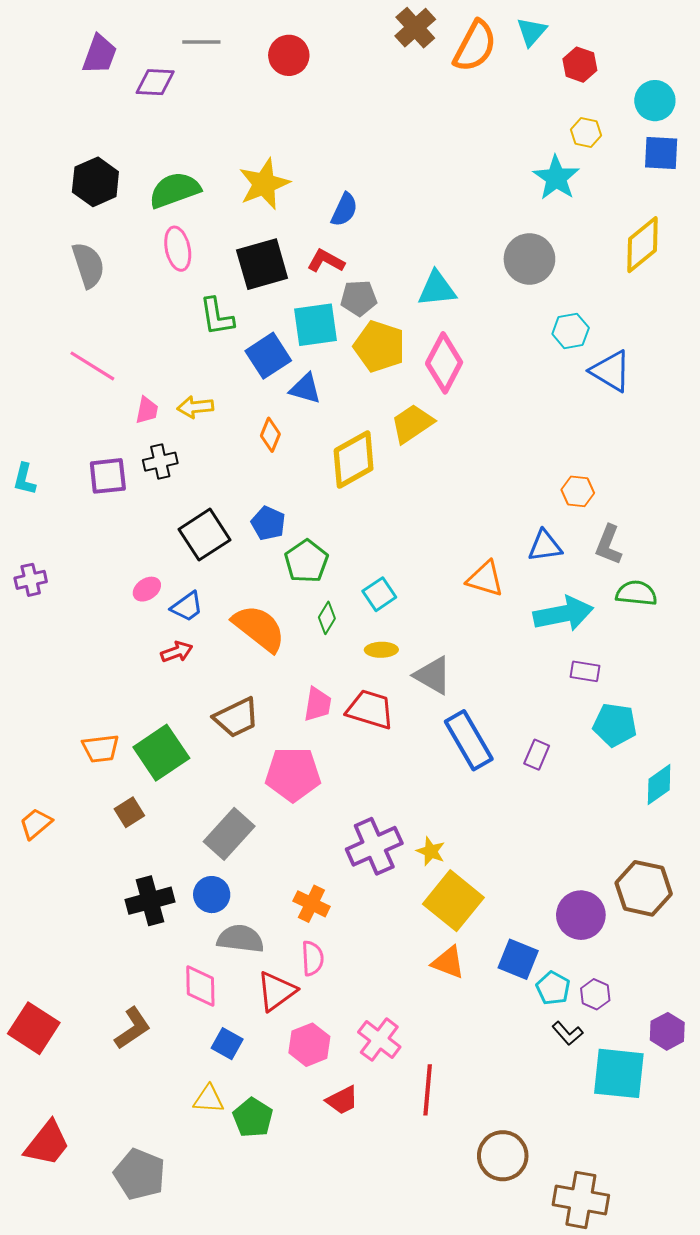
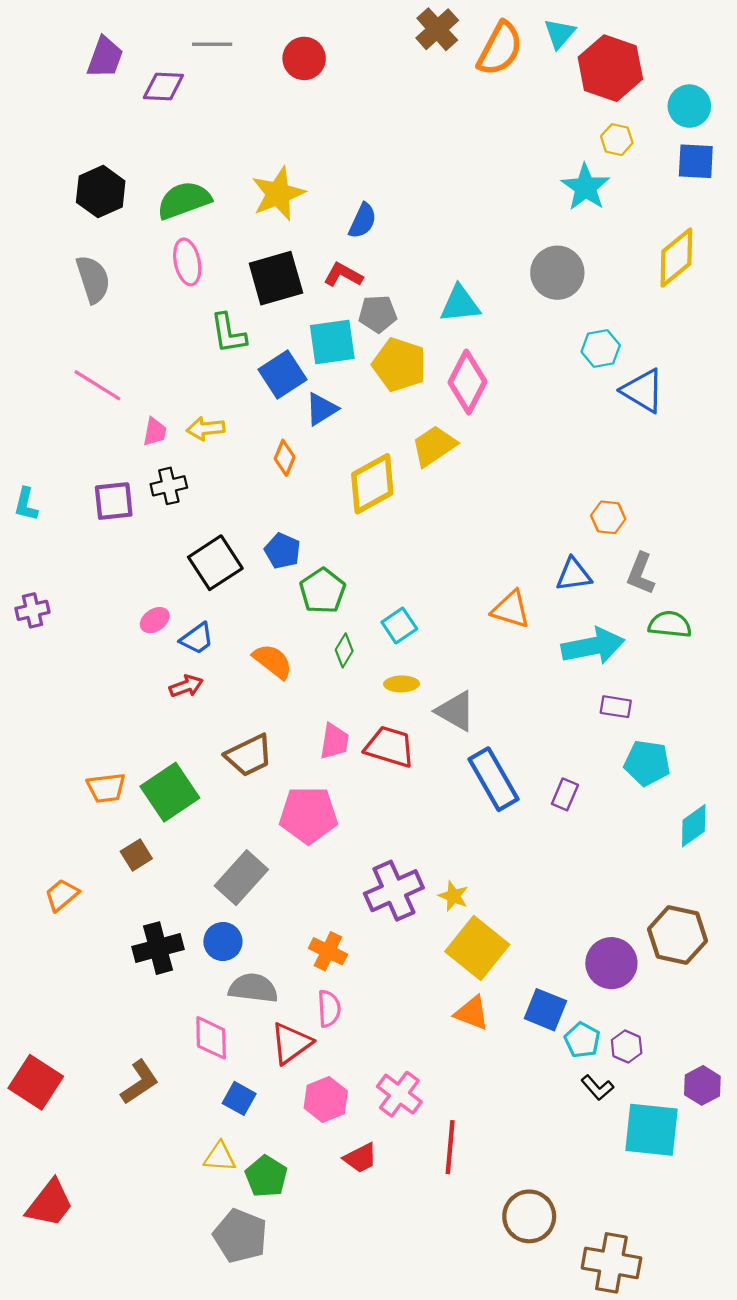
red hexagon: (580, 65) -> (610, 68), size x1.8
blue triangle: (305, 389) -> (321, 409), turned -48
orange semicircle: (259, 628) -> (273, 661), size x0.7
orange trapezoid: (36, 824) -> (62, 895), moved
gray pentagon: (140, 1174) -> (240, 1236), moved

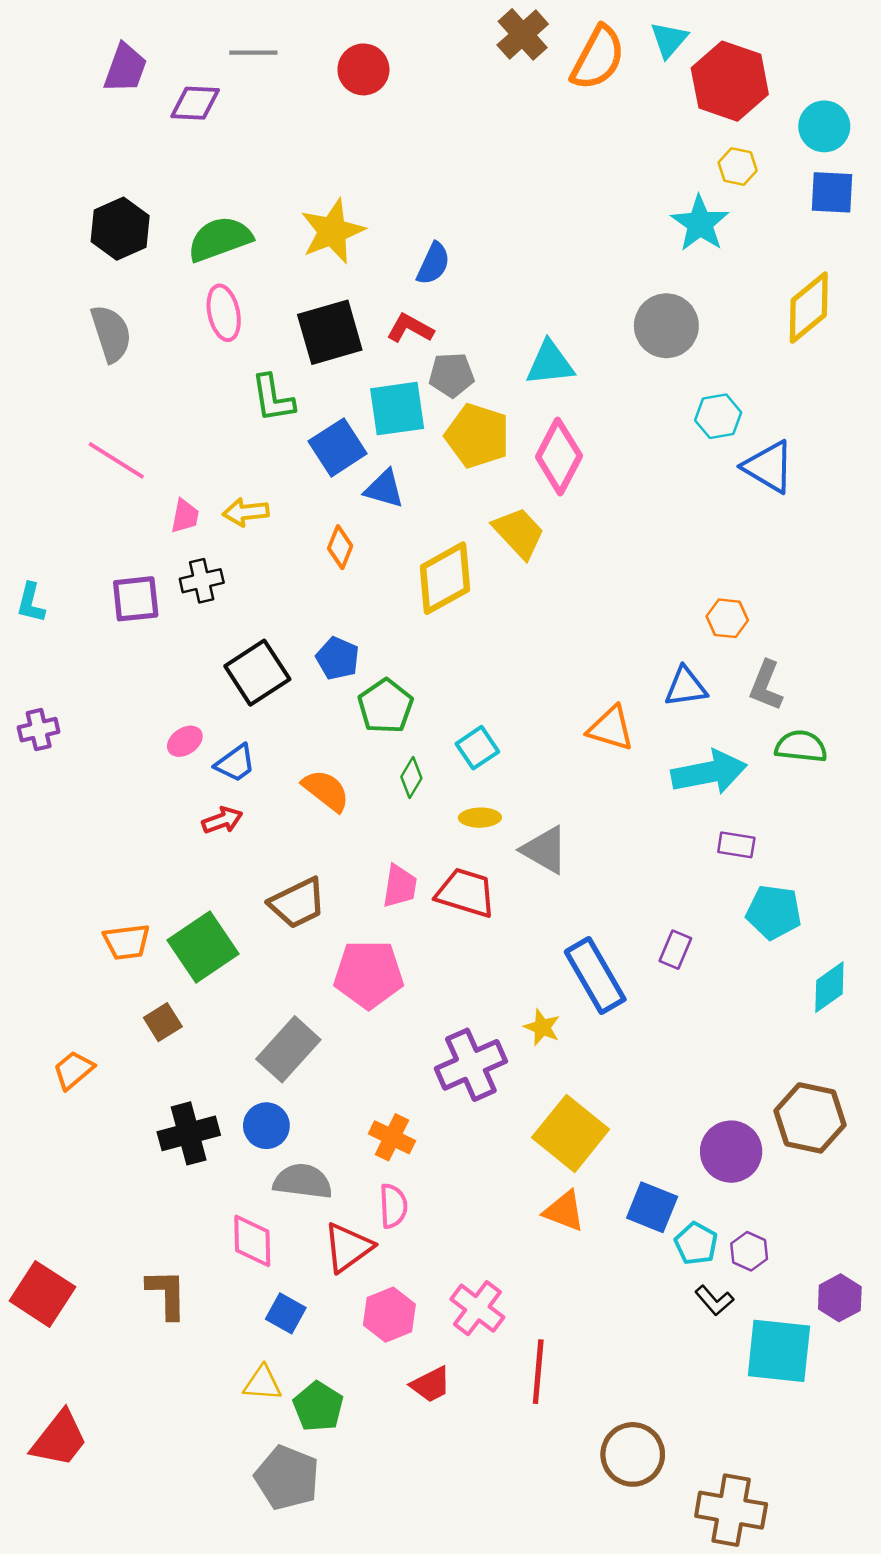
blue triangle: (321, 409) -> (384, 489), turned 48
yellow trapezoid: (434, 446) -> (519, 533), turned 81
blue rectangle: (493, 779) -> (595, 976), moved
yellow star: (453, 896) -> (542, 1027), moved
brown L-shape: (140, 1082) -> (167, 1294), turned -57

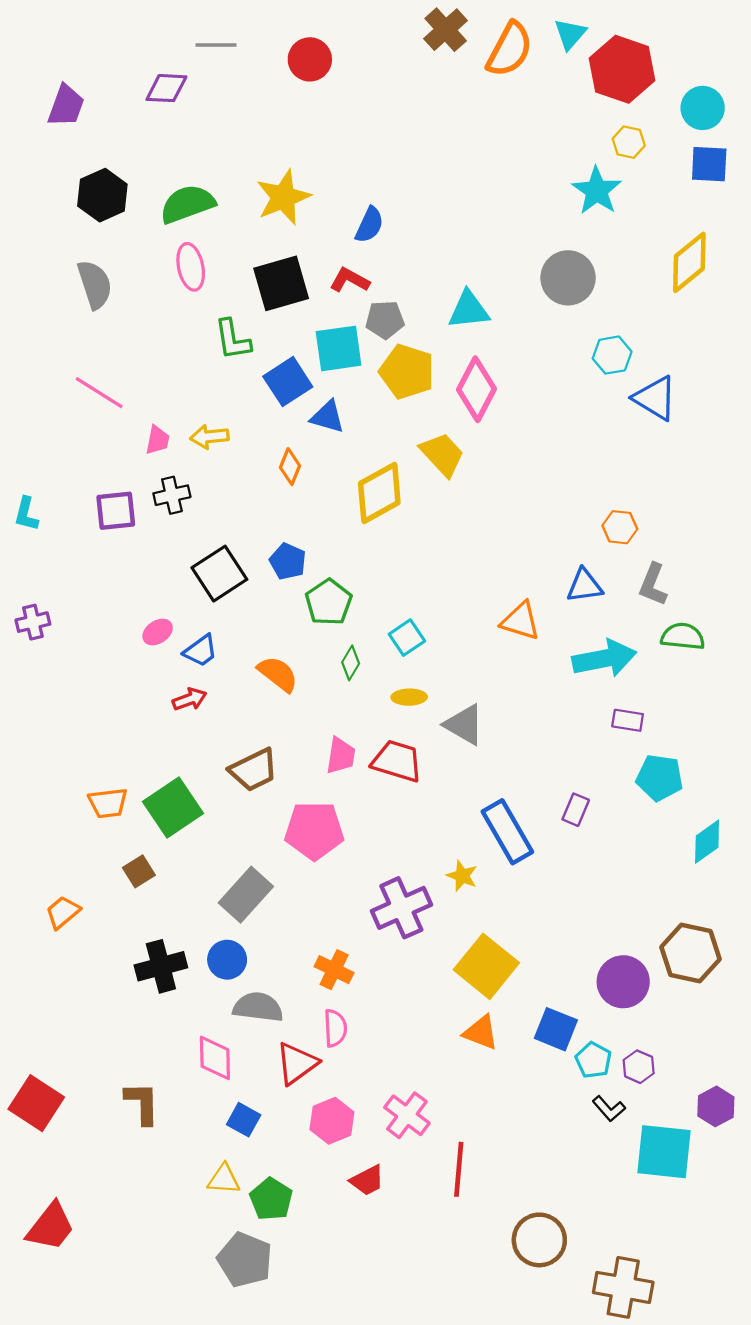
purple trapezoid: (125, 68) -> (66, 106), moved

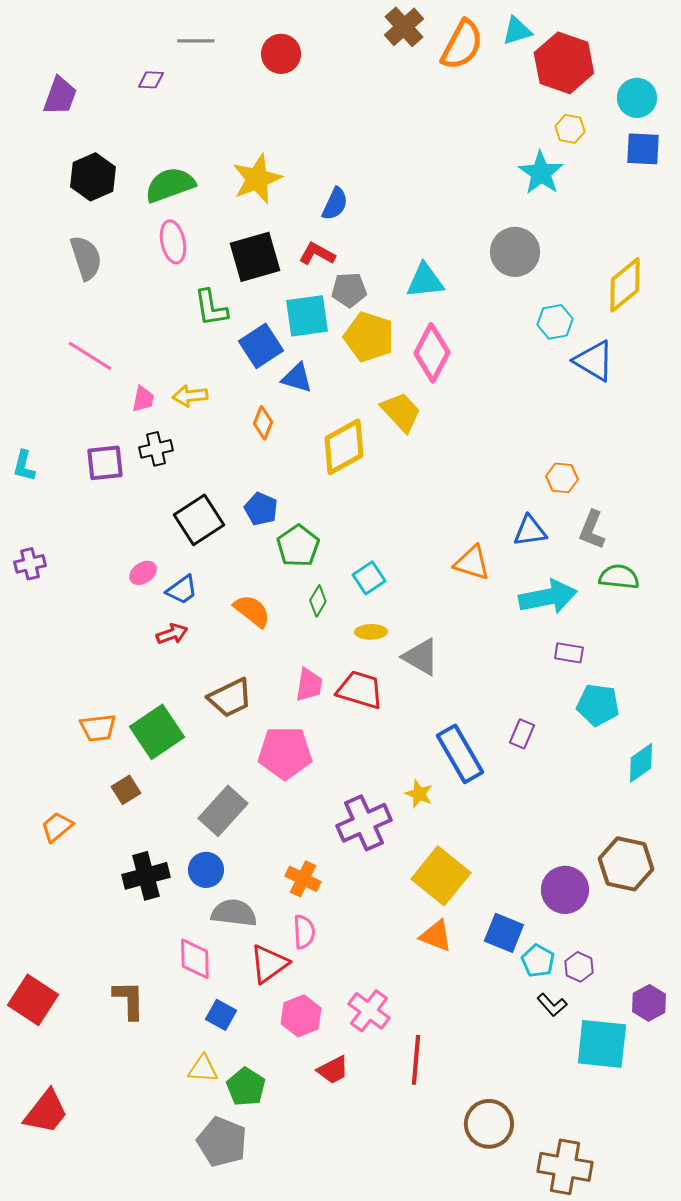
cyan triangle: (570, 34) -> (517, 31), turned 32
purple diamond: (166, 88) -> (151, 80), size x0.7
yellow diamond: (689, 262) -> (625, 285), moved

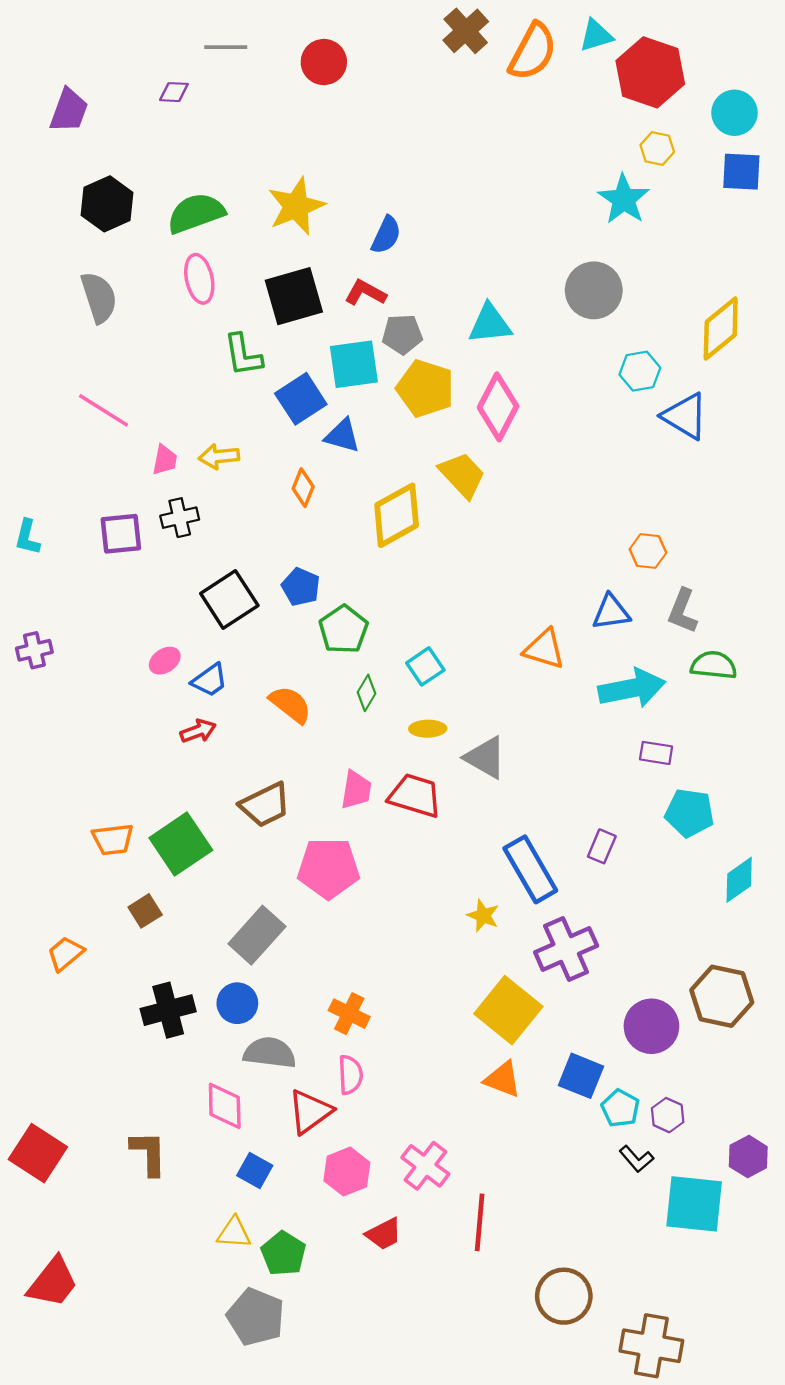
purple cross: (364, 823) -> (566, 949), moved

